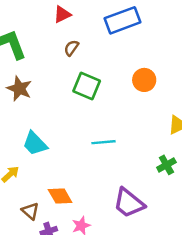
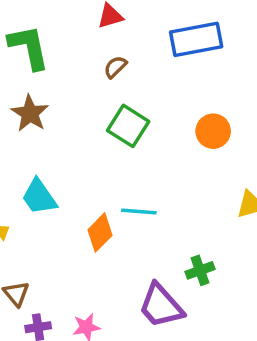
green cross: (166, 165) -> (200, 270), moved
orange diamond: (60, 196) -> (100, 233), moved, turned 65

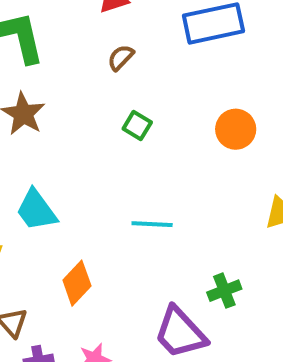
green square: (128, 126) -> (137, 125), size x0.6
orange diamond: (100, 233) -> (77, 283), moved

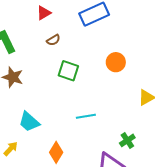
brown semicircle: (121, 58) -> (53, 40), turned -152
green square: (137, 125) -> (68, 71), size x1.5

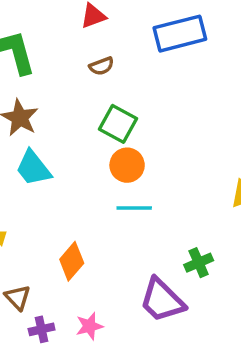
orange circle: (116, 62) -> (127, 165), moved
cyan trapezoid: (29, 122) -> (33, 168), moved

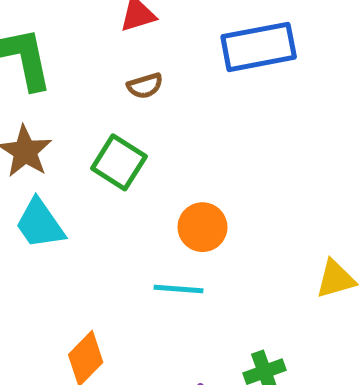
green square: (118, 124) -> (119, 162), moved
orange circle: (127, 165) -> (202, 227), moved

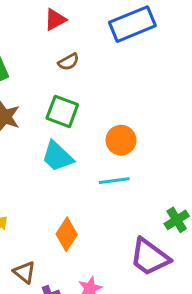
cyan trapezoid: (40, 224) -> (57, 156), moved

